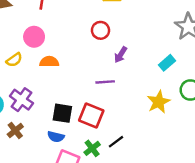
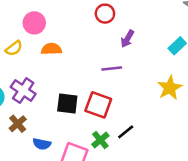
blue semicircle: (56, 137) -> (42, 144), moved

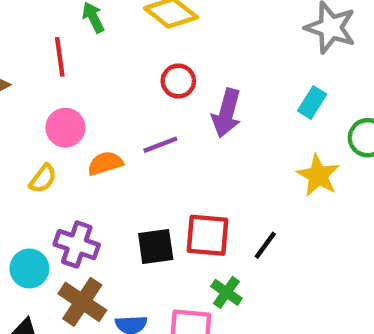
purple arrow: (127, 39) -> (227, 113), size x1.5
purple line: (112, 69) -> (160, 145), moved
brown cross: (18, 124) -> (82, 302), size x1.5
black line: (126, 132) -> (265, 245), moved

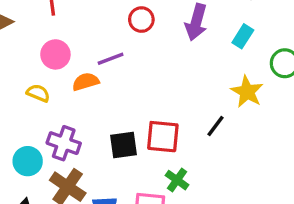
purple arrow: (227, 113) -> (196, 22), moved
purple line: (160, 145) -> (111, 59), moved
yellow semicircle: (43, 179) -> (38, 93), turned -105
black line: (265, 245) -> (215, 126), moved

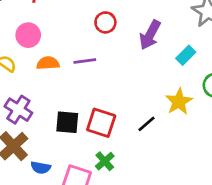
purple line: (111, 59) -> (85, 61), moved

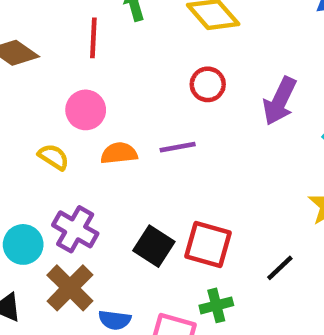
black square: (67, 122) -> (154, 246), turned 30
black line: (146, 124) -> (280, 268), moved
green cross: (105, 161) -> (216, 305), turned 30

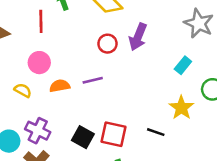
purple arrow: (280, 101) -> (138, 37), moved
black line: (280, 268) -> (156, 132), moved, turned 66

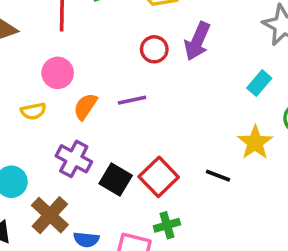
orange semicircle: (60, 86) -> (85, 106), turned -48
yellow semicircle: (23, 90) -> (33, 111), turned 138
purple cross: (38, 131) -> (74, 159), moved
red square: (114, 134) -> (159, 177), turned 32

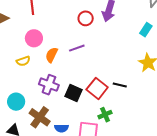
black line: (218, 176) -> (120, 85), moved

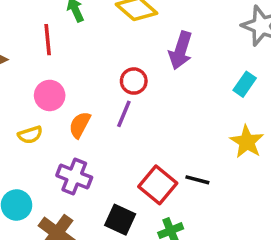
red circle: (86, 18) -> (134, 81), moved
purple line: (77, 48) -> (124, 114), turned -49
black square: (73, 93) -> (120, 220), moved

